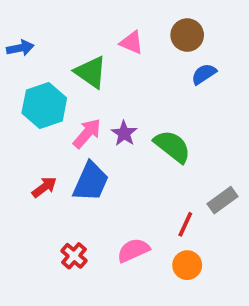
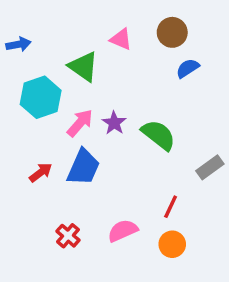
gray rectangle: (222, 200) -> (210, 167), moved

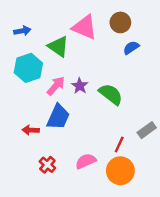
pink triangle: (121, 39) -> (85, 27), size x1.6
blue arrow: (18, 44) -> (22, 31), moved
gray rectangle: (210, 167) -> (147, 130), moved
red arrow: (41, 172) -> (31, 130), moved, turned -140
orange circle: (172, 244) -> (120, 171), size x1.5

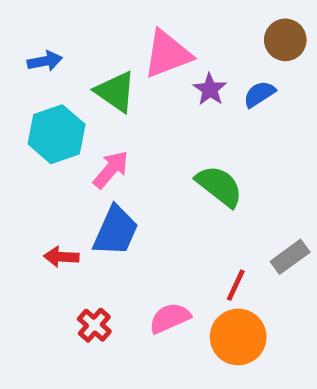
brown circle: (120, 22) -> (285, 40), moved
pink triangle: (85, 27) -> (167, 54), turned -44
purple star: (80, 86) -> (210, 89), moved

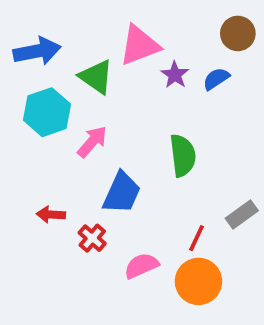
blue arrow: (45, 61) -> (37, 51), size x1.6
green semicircle: (219, 186) -> (183, 155), turned 45
blue trapezoid: (116, 231) -> (122, 193), moved
red cross: (94, 325) -> (92, 238), moved

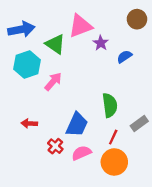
blue semicircle: (216, 79) -> (124, 57), moved
green semicircle: (183, 155) -> (110, 105), moved
blue trapezoid: (122, 193) -> (77, 125), moved
red cross: (92, 238) -> (55, 146), moved

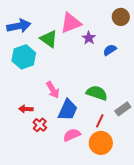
pink arrow: (53, 82) -> (53, 90), moved, turned 108
green semicircle: (110, 105) -> (97, 93), turned -65
red cross: (55, 146) -> (40, 125), moved

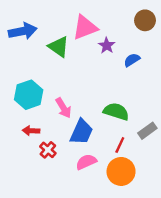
cyan hexagon: (24, 57) -> (29, 95), moved

